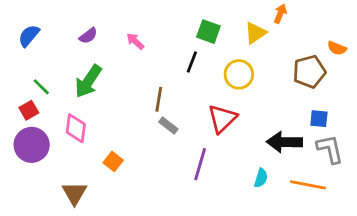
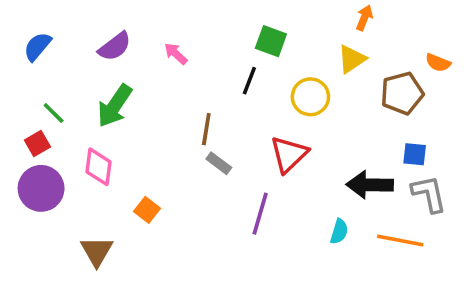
yellow triangle: (255, 33) -> (352, 59), moved
purple semicircle: (88, 36) -> (115, 47), size x1.4

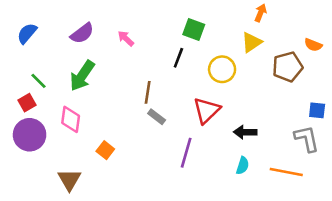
blue square: (415, 154) -> (317, 110), moved
black arrow: (370, 185) -> (245, 132), moved, size x0.7

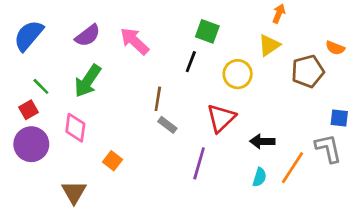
blue semicircle: (27, 33) -> (29, 36), size x1.4
pink arrow: (126, 38) -> (134, 41), size x1.6
orange line: (286, 172) -> (293, 168), moved, turned -68

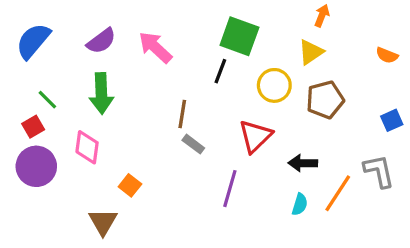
green square: (207, 31) -> (239, 36), size x1.4
brown pentagon: (308, 71) -> (325, 100), moved
green arrow: (88, 81) -> (101, 93), turned -36
blue square: (339, 118) -> (392, 120), moved, turned -30
brown triangle: (74, 192) -> (103, 222), moved

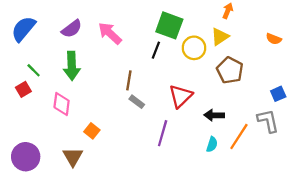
yellow circle: (274, 85) -> (194, 48), moved
brown pentagon: (325, 100) -> (230, 70), turned -30
blue square: (392, 120) -> (278, 94), moved
purple circle: (36, 166) -> (26, 157), moved

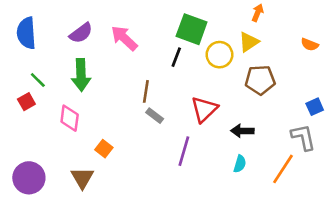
blue semicircle: (23, 29) -> (26, 33), turned -44
brown pentagon: (230, 70) -> (260, 80), turned -30
orange line: (239, 137) -> (283, 169), moved

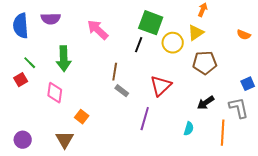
purple semicircle: (81, 33) -> (51, 19), moved, turned 36
black arrow: (242, 131) -> (206, 103), moved, turned -36
orange line: (283, 169) -> (223, 133), turned -30
purple circle: (29, 178) -> (23, 140), size x0.7

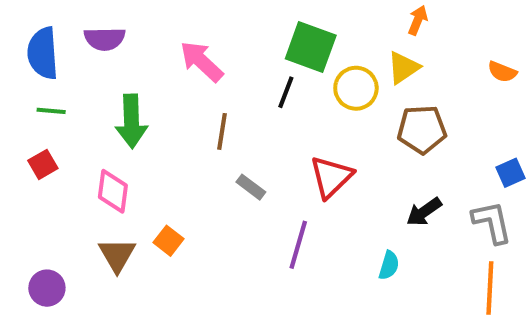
green line: (30, 63) -> (51, 111), moved, turned -40
brown line: (115, 72) -> (222, 131), moved
orange line: (223, 133) -> (490, 288), moved
brown triangle: (65, 140) -> (117, 255), moved

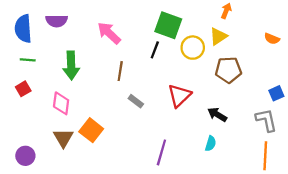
black arrow: (424, 212) -> (217, 115), moved, turned 66
orange square: (169, 241) -> (91, 130), size x1.5
purple line: (298, 245) -> (161, 152), moved

